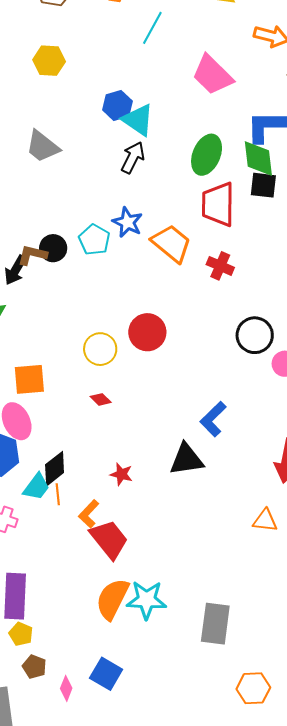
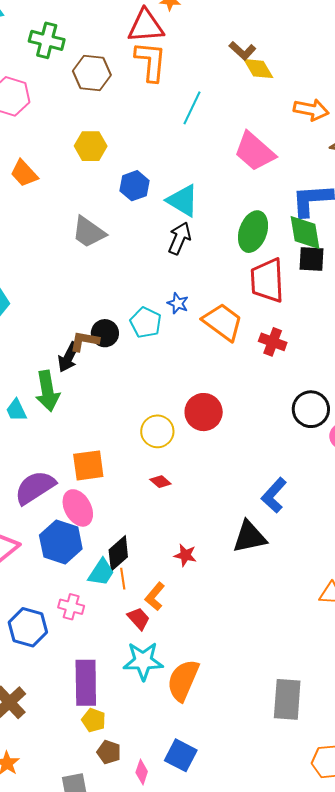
blue hexagon: (117, 105) -> (134, 186), moved
blue star: (127, 222) -> (178, 303), size x0.7
red trapezoid: (109, 539) -> (139, 619), moved, size x0.6
cyan star: (147, 600) -> (143, 661), moved

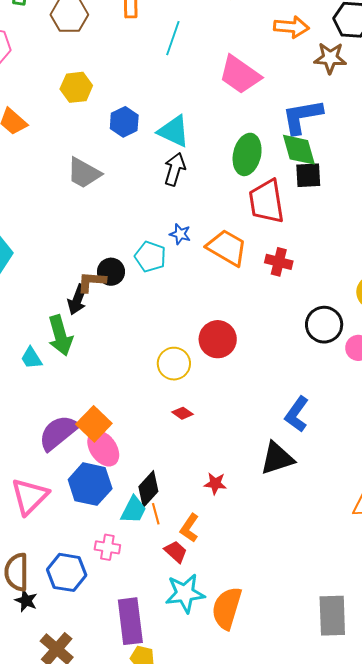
orange square: (88, 465) -> (94, 424), moved, turned -32

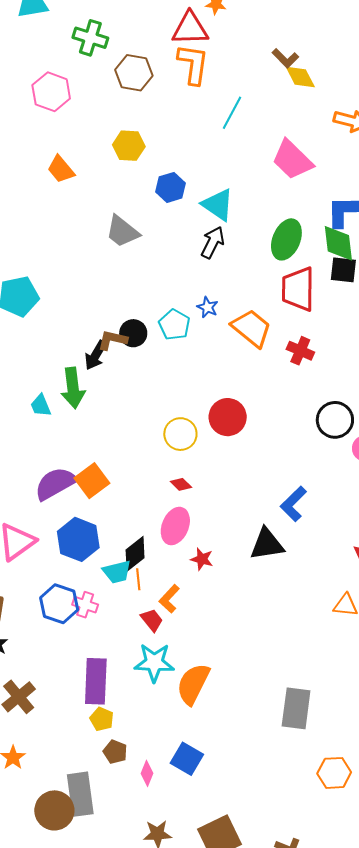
pink ellipse: (103, 448) -> (175, 526), moved, turned 48
cyan trapezoid: (133, 510) -> (117, 572), turned 40
blue hexagon: (67, 572) -> (59, 604), moved

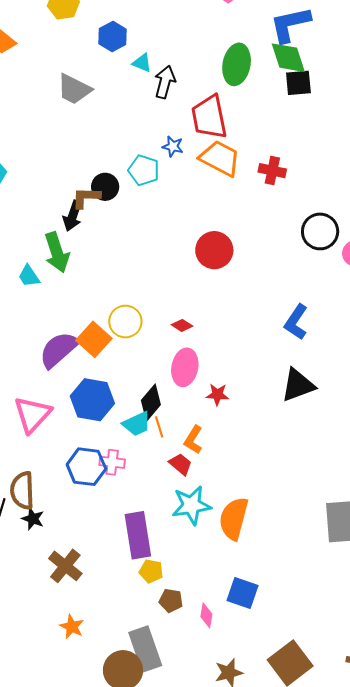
cyan triangle: (218, 205) -> (142, 63), moved, size x0.6
red trapezoid: (298, 289) -> (209, 117), moved
yellow circle: (180, 434) -> (125, 322), moved
black triangle: (267, 544) -> (298, 385), moved

